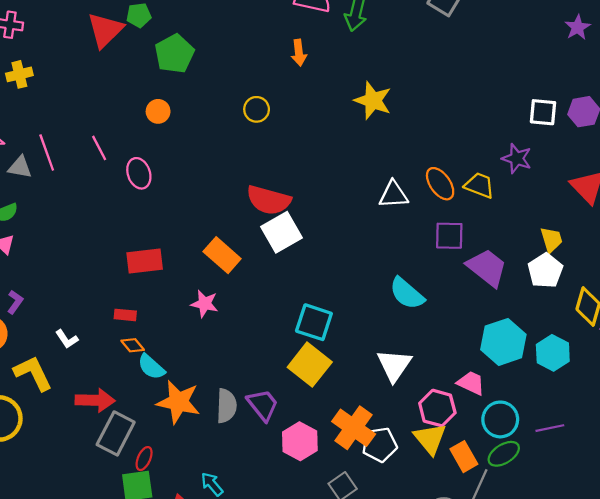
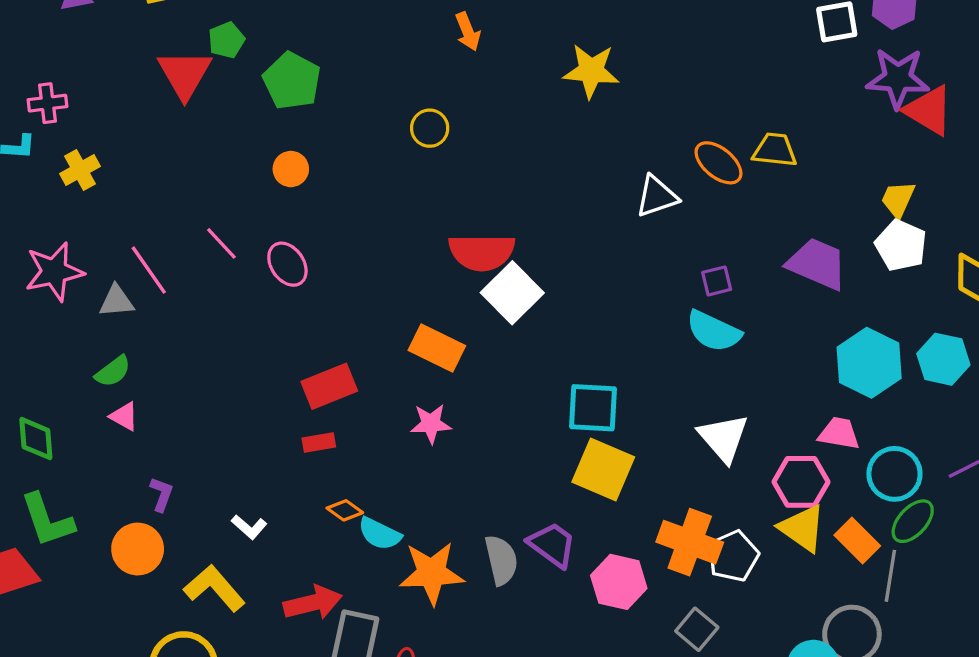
purple star: (517, 158) -> (898, 78), moved, size x1.4
purple square: (449, 236) -> (717, 281), moved, size x0.7
yellow trapezoid: (551, 240) -> (898, 199), turned -124
red rectangle: (125, 315) -> (319, 442), moved

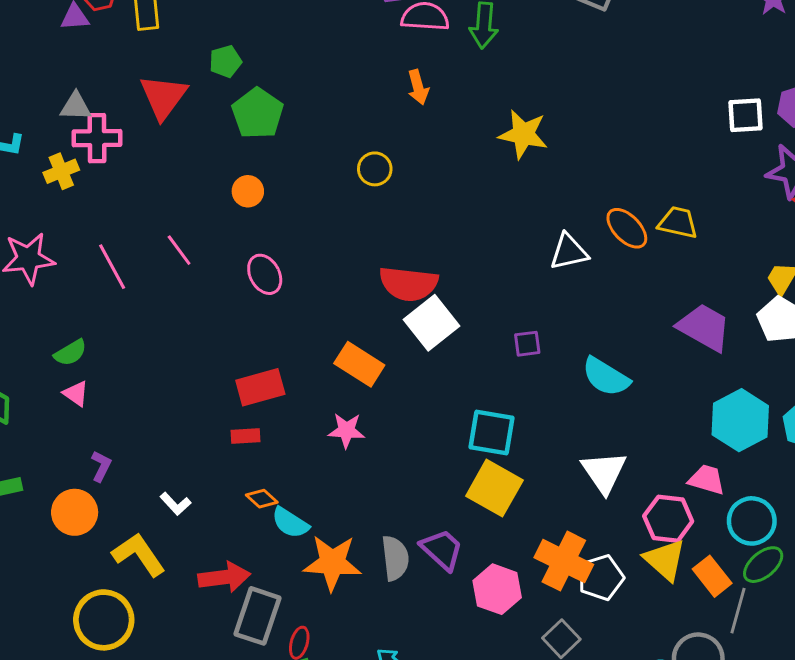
green pentagon: (226, 40) -> (225, 61), moved
pink cross: (47, 103) -> (97, 138), moved, size x1.4
pink ellipse: (287, 264) -> (265, 274), moved
purple square: (717, 281) -> (527, 344), moved
gray triangle: (116, 301) -> (76, 106), moved

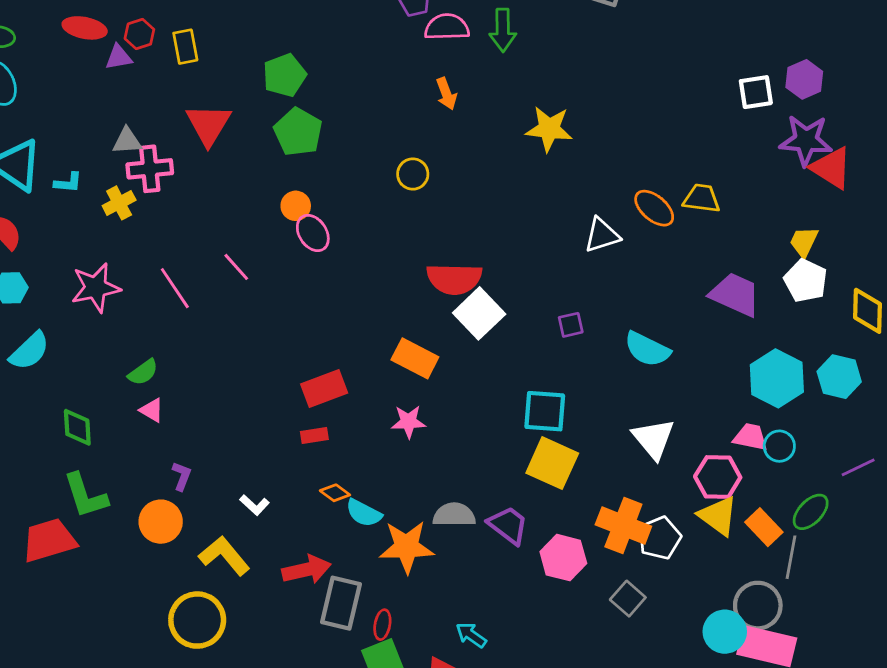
green pentagon: (225, 61) -> (285, 75), moved, size x1.4
pink ellipse: (265, 274) -> (313, 233), moved
cyan circle: (752, 521) -> (779, 446), moved, size x0.7
gray semicircle: (395, 558) -> (454, 515), moved, turned -78

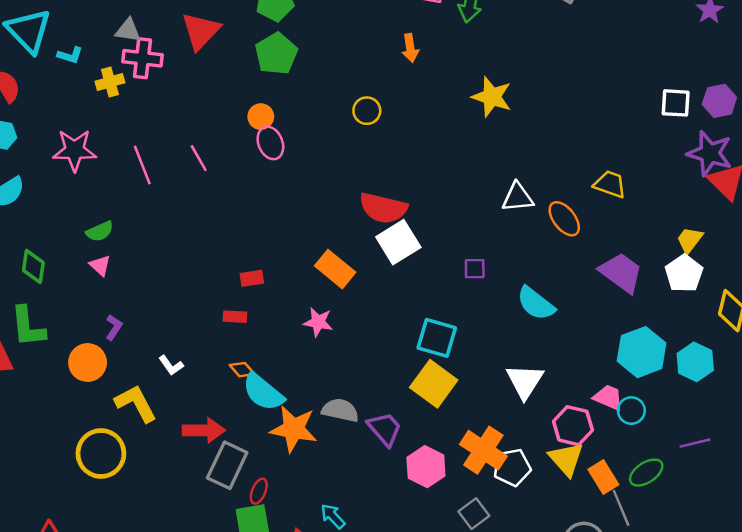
orange ellipse: (654, 208) -> (564, 219), moved
red rectangle: (324, 389) -> (252, 278), size x0.6
cyan semicircle: (364, 513) -> (263, 392), size x1.4
gray line: (791, 557) -> (621, 508), turned -45

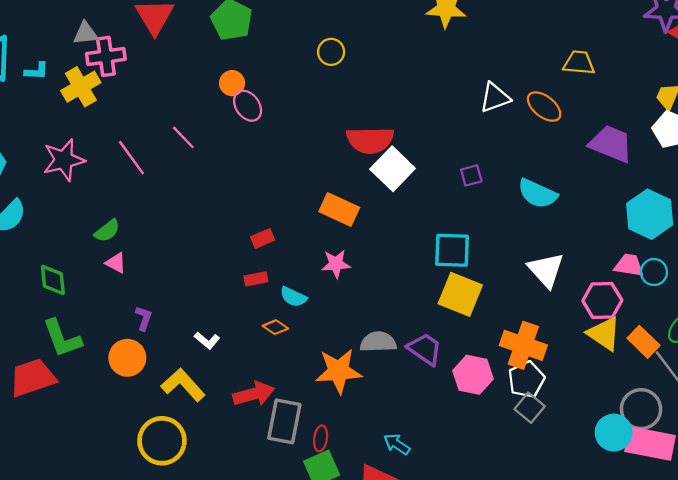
yellow cross: (110, 82) -> (81, 87), size x1.4
cyan semicircle: (263, 392) -> (293, 297), moved, size x0.6
white pentagon: (512, 467) -> (526, 379), moved

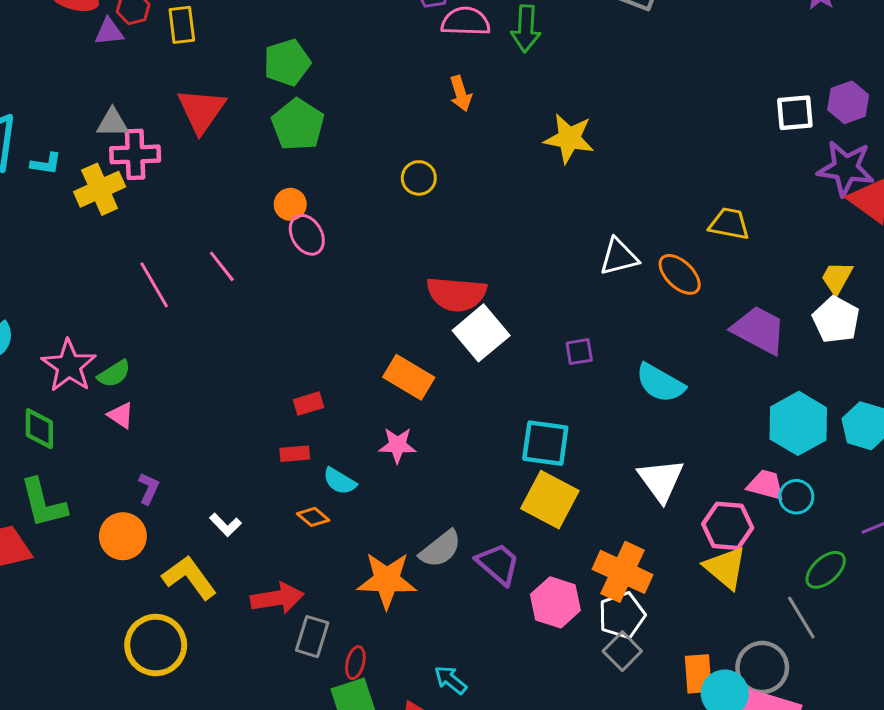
pink star: (64, 160) -> (69, 366), moved, turned -30
gray semicircle: (378, 342) -> (440, 549), turned 138
orange rectangle: (643, 342) -> (698, 674), moved, turned 36
gray rectangle: (284, 421) -> (312, 637), size x0.7

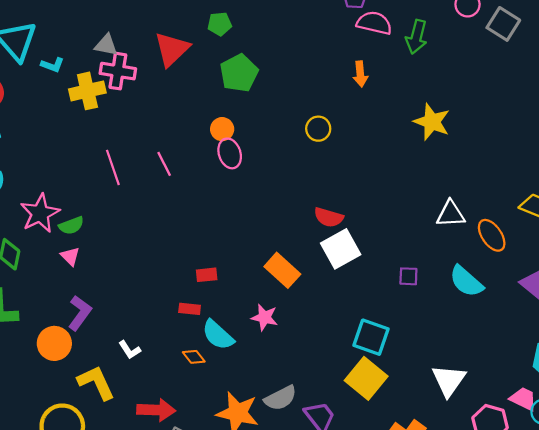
green pentagon: (287, 63) -> (220, 24), moved, size x0.7
red semicircle: (456, 294) -> (329, 217), size x0.7
cyan semicircle: (660, 383) -> (466, 281), moved
cyan semicircle: (340, 481) -> (218, 335), size x1.4
purple L-shape: (149, 488) -> (80, 313), size x1.5

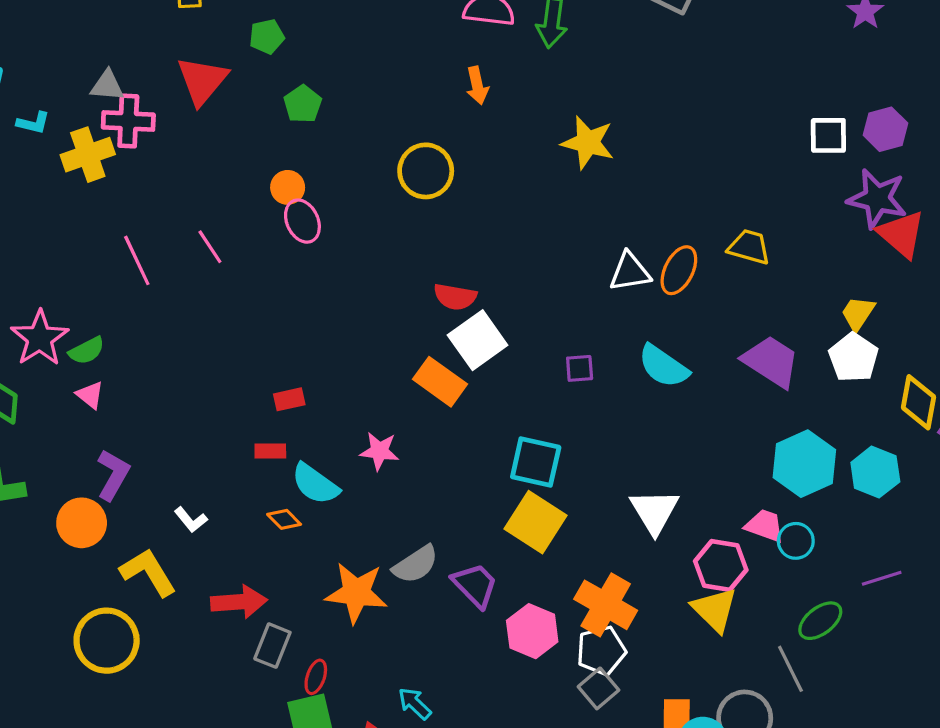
green pentagon: (239, 73) -> (303, 104), size x0.7
yellow circle: (318, 129) -> (426, 171), size x1.5
orange ellipse: (492, 235) -> (679, 270), moved, turned 68
orange rectangle: (282, 270) -> (440, 382), moved

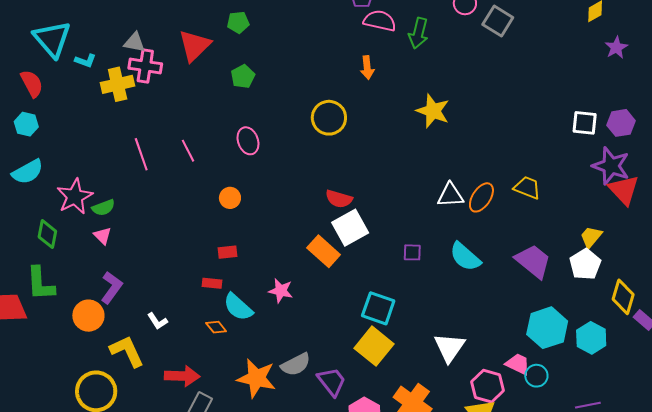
green pentagon: (303, 104) -> (243, 76), moved
orange circle: (288, 187) -> (230, 198), moved

